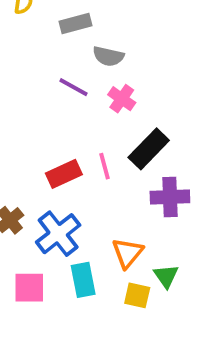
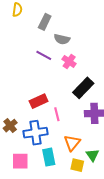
gray rectangle: (75, 23) -> (45, 22), turned -49
pink line: (104, 166) -> (57, 114), moved
blue cross: (58, 234) -> (36, 133), turned 30

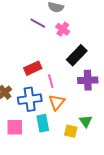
orange triangle: (72, 143) -> (57, 102), moved

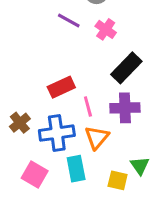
purple cross: (88, 80) -> (125, 108), moved
pink square: (15, 127) -> (35, 175), turned 30

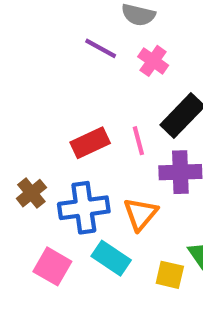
pink line: (88, 106) -> (138, 141), moved
cyan rectangle: (76, 169) -> (111, 258), turned -45

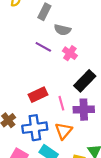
pink line: (138, 141) -> (61, 103), moved

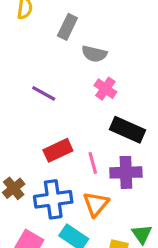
purple line: (43, 47) -> (44, 93), moved
black rectangle: (85, 81) -> (128, 130), turned 70

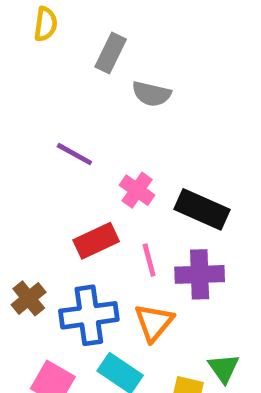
pink cross: (105, 89) -> (137, 190), moved

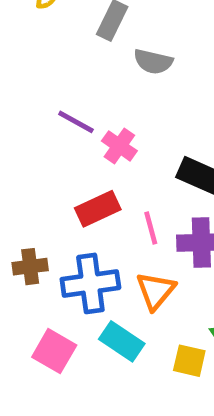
pink cross: (137, 190) -> (119, 146), moved
brown cross: (29, 298) -> (30, 267), turned 32

